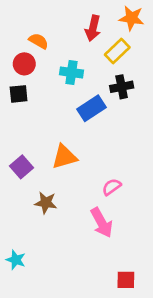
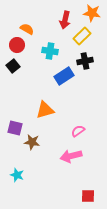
black square: (19, 94) -> (13, 66), turned -32
purple square: (21, 167) -> (15, 128), moved, turned -35
pink arrow: (102, 223) -> (71, 156), turned 105
cyan star: (16, 260) -> (17, 175), moved

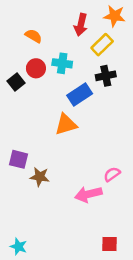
red circle: (17, 45) -> (36, 68), moved
orange triangle: (45, 110) -> (66, 124), moved
pink semicircle: (78, 131) -> (112, 174), moved
cyan star: (17, 175) -> (19, 247), moved

